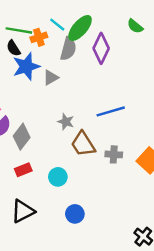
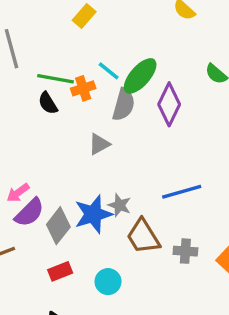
blue star: (26, 67) -> (93, 214), moved

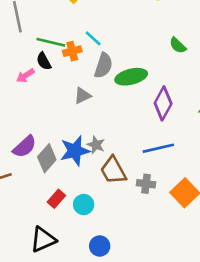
green ellipse: (140, 76) -> (131, 77), moved, turned 32
purple diamond: (169, 104) -> (163, 103), moved
blue line: (182, 192) -> (158, 148), moved
pink arrow: (18, 193) -> (25, 76), moved
red rectangle: (60, 271) -> (56, 199), moved, turned -30

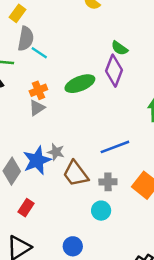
orange cross: (72, 51) -> (38, 90), moved
gray semicircle: (103, 66) -> (26, 39), moved
purple diamond: (163, 103) -> (114, 71), moved
cyan circle: (84, 205) -> (101, 211), moved

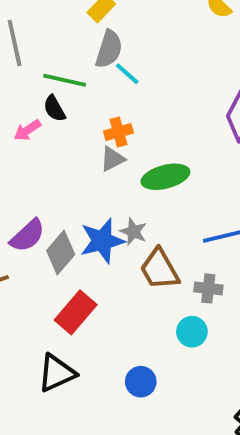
green ellipse: (80, 84) -> (165, 177), moved
red rectangle: (26, 208) -> (76, 312), size x1.5

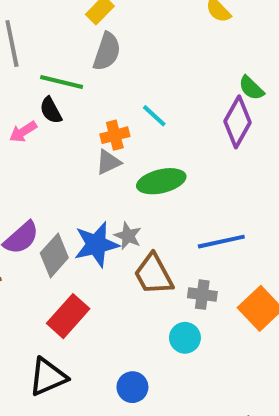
cyan line: (127, 74) -> (154, 116), moved

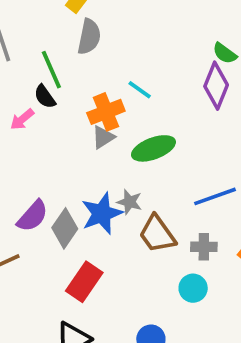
green line: (62, 82) -> (51, 70), turned 60
orange cross: (115, 135) -> (106, 112), size x1.4

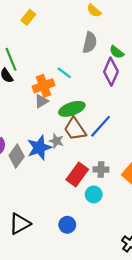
gray semicircle: (89, 37) -> (90, 43), moved
blue line: (215, 196) -> (101, 126), moved, turned -30
brown trapezoid: (157, 234) -> (75, 129), moved
red rectangle: (84, 282) -> (77, 175), moved

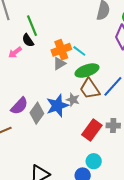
cyan line: (64, 73) -> (79, 51), moved
cyan circle: (94, 194) -> (94, 161), moved

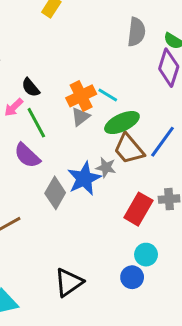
green line: (32, 26) -> (36, 123), moved
purple semicircle: (19, 106) -> (27, 156), moved, turned 96

